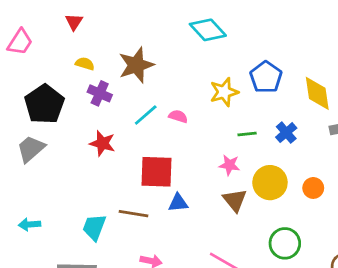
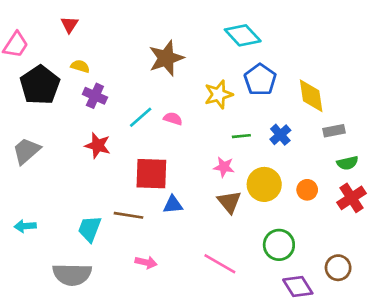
cyan diamond: (208, 30) -> (243, 35), moved
brown star: (136, 65) -> (166, 58), moved
black pentagon: (44, 104) -> (40, 85), moved

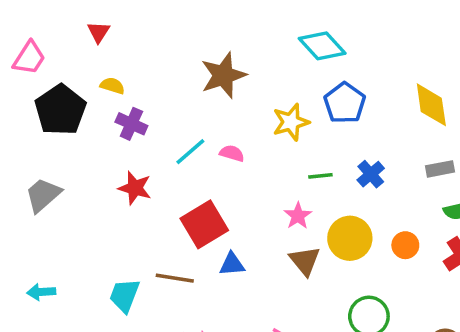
yellow diamond: (311, 96) -> (431, 105), moved
pink star: (224, 167) -> (298, 216), turned 30
red square: (151, 174) -> (204, 224), turned -33

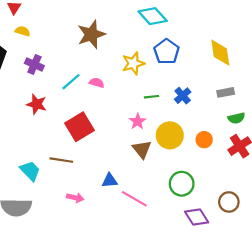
yellow semicircle: (112, 86) -> (23, 31), moved
blue triangle: (232, 264) -> (110, 180), moved
cyan trapezoid: (124, 295) -> (30, 171), turned 115

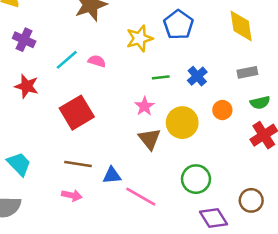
orange circle: (204, 140) -> (222, 110), moved
brown line: (61, 160) -> (78, 164), moved

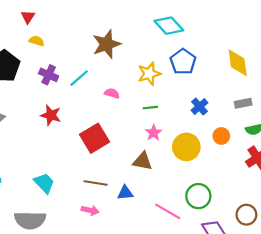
cyan line: (67, 60) -> (79, 78), moved
green line: (161, 77) -> (150, 108), moved
brown triangle: (150, 139) -> (143, 161), moved, turned -40
pink line: (141, 197) -> (168, 211), moved

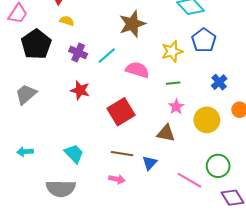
pink semicircle: (112, 93) -> (137, 70), size x1.6
blue triangle: (125, 193) -> (150, 163), turned -42

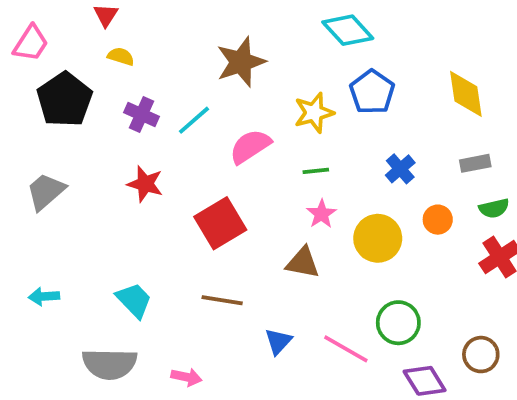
pink semicircle: (137, 70) -> (250, 146), turned -50
blue triangle: (150, 163) -> (278, 341), moved
pink arrow: (117, 179) -> (186, 377), moved

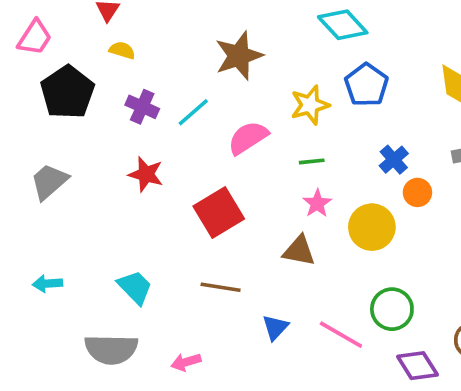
orange circle: (438, 220) -> (417, 192), moved
pink arrow: (186, 377) -> (186, 362), turned 152

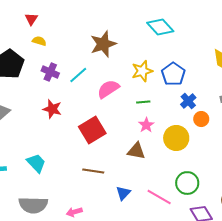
blue pentagon: (366, 85) -> (173, 74), moved
cyan trapezoid: (135, 287) -> (36, 163), moved

